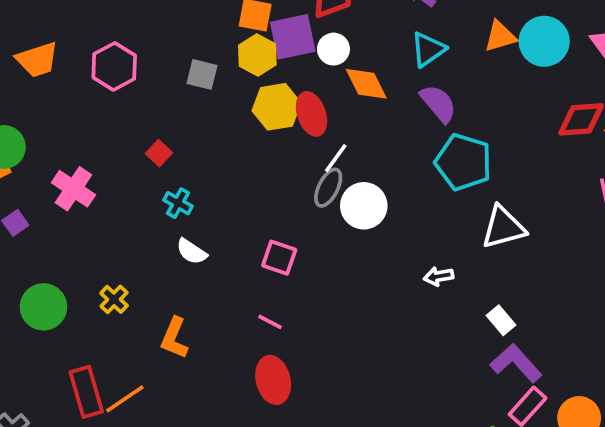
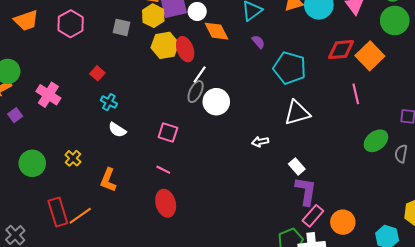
purple semicircle: (438, 103) -> (258, 42), size x0.6
cyan pentagon: (463, 162) -> (290, 68), moved
purple L-shape: (516, 363) -> (306, 191), turned 52

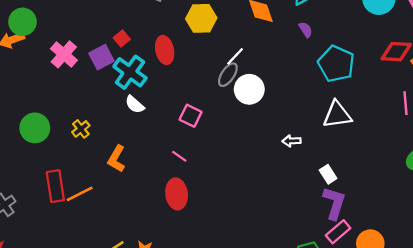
red ellipse: (185, 49) -> (165, 50), moved
cyan cross: (109, 102) -> (130, 72), size x1.8
purple square: (15, 115) -> (101, 57), moved, size x1.5

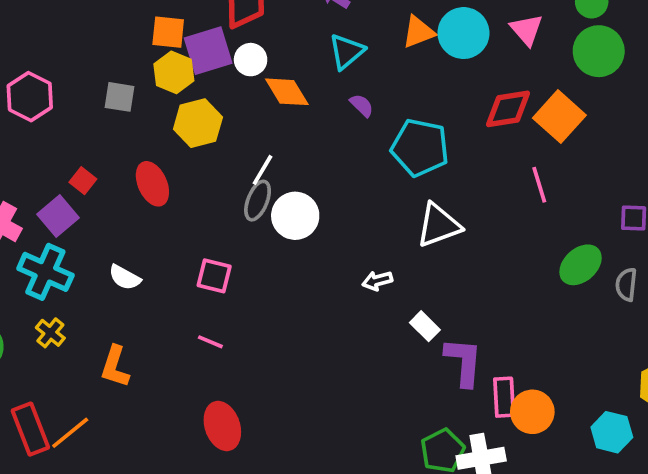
cyan cross: (130, 72) -> (45, 272), moved
white rectangle: (328, 174) -> (425, 326), moved
red ellipse: (177, 194) -> (222, 426), moved
pink rectangle: (338, 232) -> (504, 397), moved, turned -40

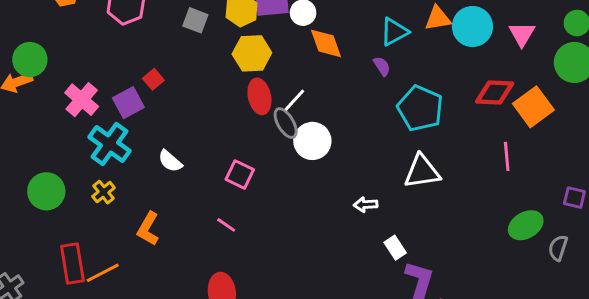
cyan triangle: (347, 52) -> (394, 32), moved
red ellipse: (152, 184) -> (259, 96), moved
gray ellipse: (258, 201) -> (286, 123), turned -64

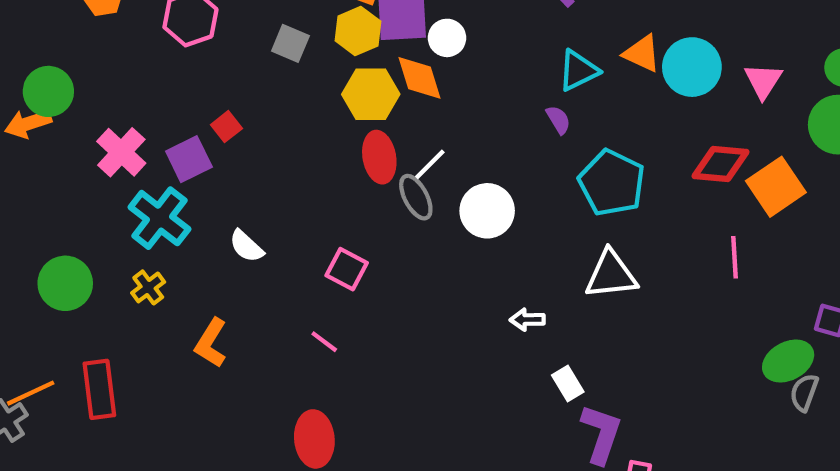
orange triangle: (438, 18) -> (642, 53), turned 32
orange diamond: (326, 43) -> (419, 78), moved
white circle: (312, 141) -> (487, 211), moved
green ellipse: (526, 225) -> (788, 361), moved
orange line: (103, 273) -> (31, 393), moved

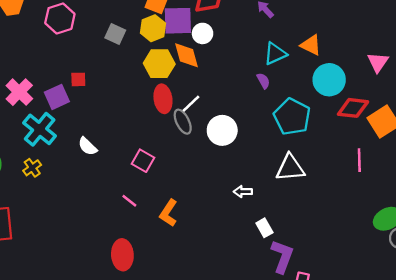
cyan circle: (692, 67) -> (329, 80), moved
red square: (226, 127) -> (78, 79), turned 35
orange L-shape: (211, 343) -> (168, 213), moved

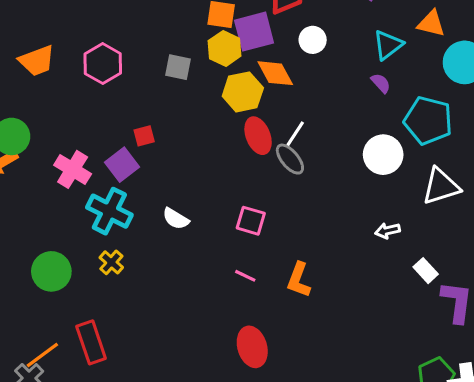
white circle: (203, 33) -> (313, 40), moved
white circle: (222, 130) -> (383, 155), moved

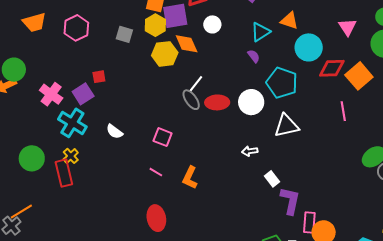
red ellipse: (258, 136) -> (217, 102), moved, turned -75
red rectangle: (91, 342) -> (64, 173), moved

